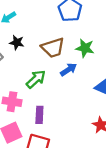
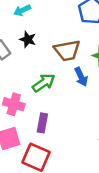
blue arrow: (69, 69) -> (81, 77), turned 91

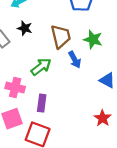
brown trapezoid: (67, 50) -> (61, 36), turned -90

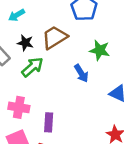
brown trapezoid: (61, 36) -> (55, 37), moved, turned -105
green arrow: (41, 67) -> (32, 67), moved

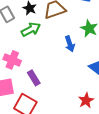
purple rectangle: (49, 122) -> (34, 78), turned -49

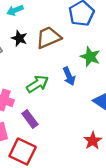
green arrow: (31, 29) -> (37, 84), moved

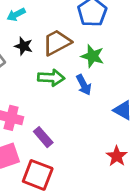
green star: (90, 57) -> (92, 56), moved
green arrow: (37, 84) -> (51, 78), moved, turned 40

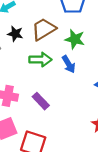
purple rectangle: (43, 137) -> (41, 101), moved

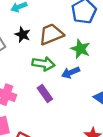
blue arrow: (69, 64) -> (71, 73), turned 90
purple rectangle: (41, 101) -> (45, 93), moved

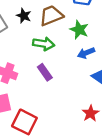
blue arrow: (71, 73) -> (86, 53), moved

